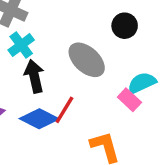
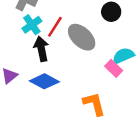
red line: (64, 110) -> (55, 27), moved

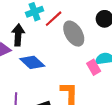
black arrow: (41, 49) -> (18, 35), moved

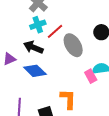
black arrow: (18, 35) -> (33, 47), moved, turned -72

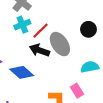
black arrow: (33, 47) -> (39, 50), moved
pink rectangle: (91, 76) -> (77, 91), moved

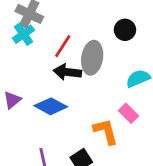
cyan cross: (22, 25) -> (23, 34), moved
gray ellipse: (60, 44) -> (92, 58), turned 55

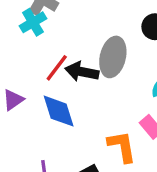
red line: (63, 46) -> (57, 68), moved
blue diamond: (51, 106) -> (59, 111), turned 40

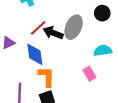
orange L-shape: (122, 147) -> (47, 77), moved

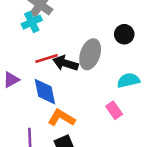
red line: (38, 28) -> (47, 58), turned 30
orange L-shape: (47, 77) -> (62, 118), turned -55

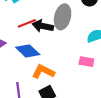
blue diamond: (45, 92) -> (28, 51), turned -30
pink rectangle: (114, 110) -> (86, 62), turned -40

